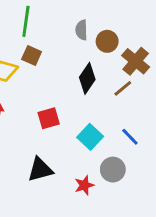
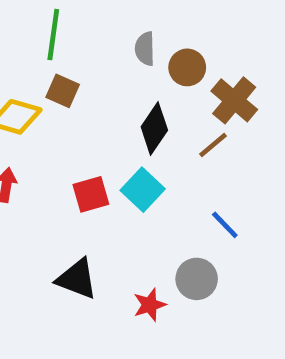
cyan square: (90, 137) -> (143, 190), moved
black triangle: (40, 170) -> (77, 279), turned 36

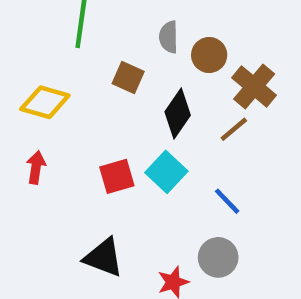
brown square: (63, 91) -> (128, 77), moved
blue line: (225, 225) -> (227, 201), moved

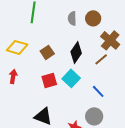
brown circle: (209, 55) -> (93, 18), moved
brown square: (128, 77) -> (47, 52), moved, turned 32

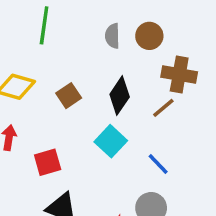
brown cross: (110, 40) -> (179, 75), turned -30
red square: (49, 80) -> (48, 162), moved

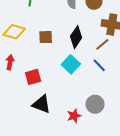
brown square: (69, 96) -> (46, 37), turned 32
blue line: (158, 164) -> (99, 65), moved

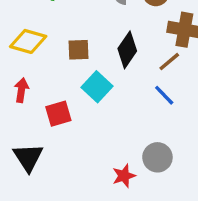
cyan square: (71, 64) -> (97, 87), moved
black triangle: (41, 104) -> (28, 157), moved, turned 36

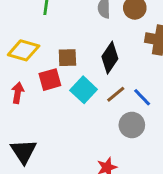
brown line: (169, 62) -> (116, 94), moved
red square: (58, 114) -> (50, 80), moved
gray circle: (157, 157) -> (132, 125), moved

